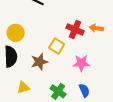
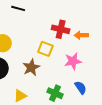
orange arrow: (96, 28) -> (81, 35), moved

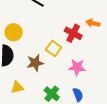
orange arrow: (81, 35) -> (93, 23), moved

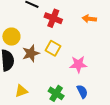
red cross: (73, 33) -> (53, 18), moved
brown star: (35, 63) -> (31, 53), moved

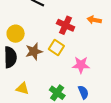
red cross: (53, 18) -> (66, 25), moved
yellow triangle: (21, 91) -> (22, 88), turned 32

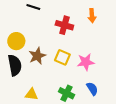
orange arrow: (94, 20) -> (92, 16), turned -96
yellow square: (56, 47) -> (62, 57), moved

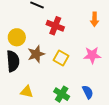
red cross: (64, 25) -> (55, 26), moved
pink star: (86, 62) -> (92, 55), moved

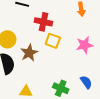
yellow square: (61, 58) -> (53, 41), moved

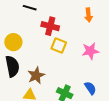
brown star: (29, 53) -> (36, 75), moved

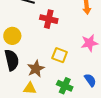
yellow square: (59, 45) -> (60, 55), moved

